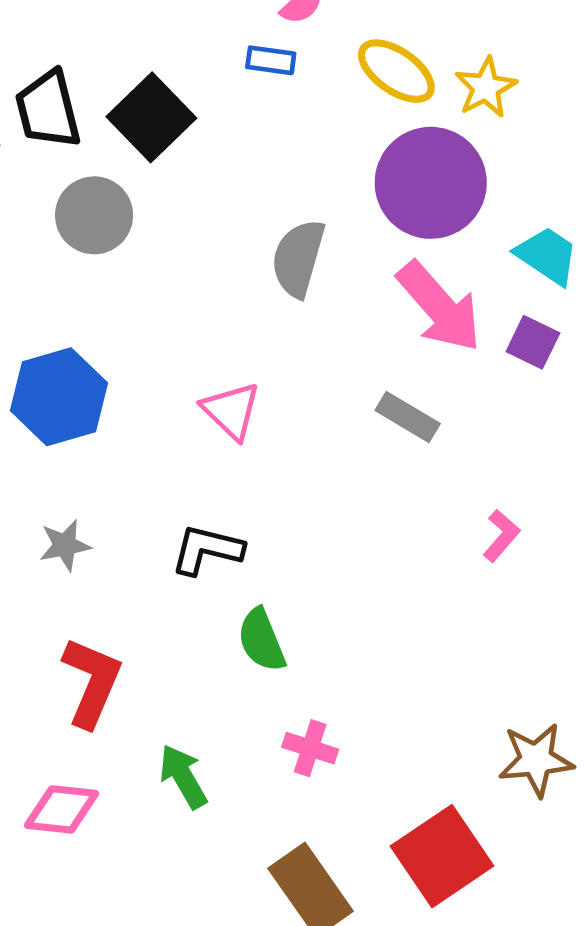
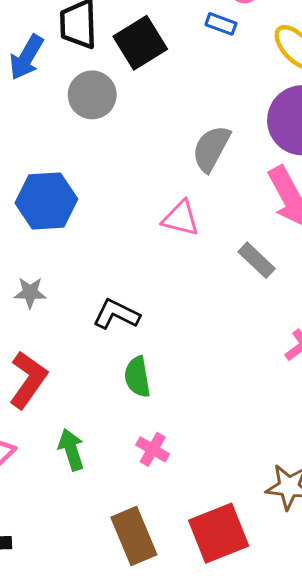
pink triangle: (231, 411) -> (181, 218), moved, turned -42

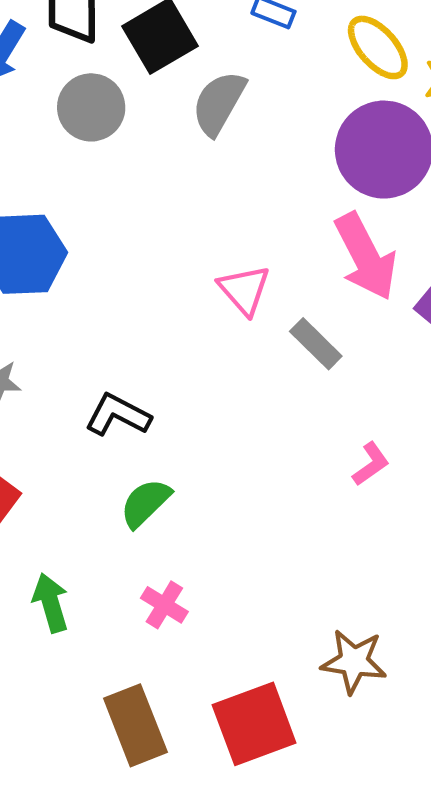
gray semicircle: (211, 148) -> (219, 103), moved
pink triangle: (181, 218) -> (244, 290), moved, turned 33
green semicircle: (137, 377) -> (145, 503), turned 54

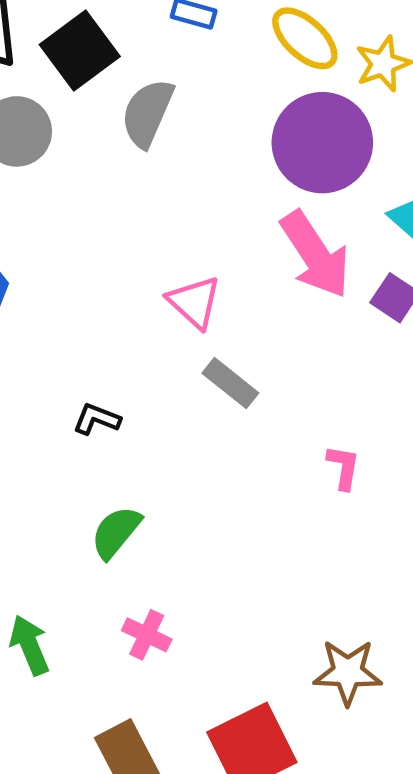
gray rectangle: (316, 344) -> (230, 383), moved
black L-shape: (118, 415) -> (97, 419), moved, size x0.7
pink L-shape: (371, 464) -> (343, 467), turned -39

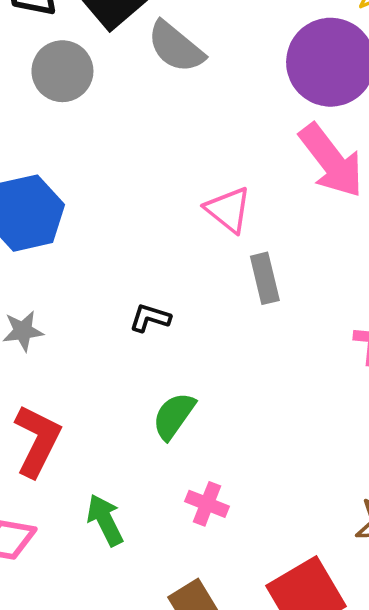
gray semicircle: (147, 113) -> (176, 47), turned -70
gray rectangle: (230, 383) -> (265, 278), turned 42

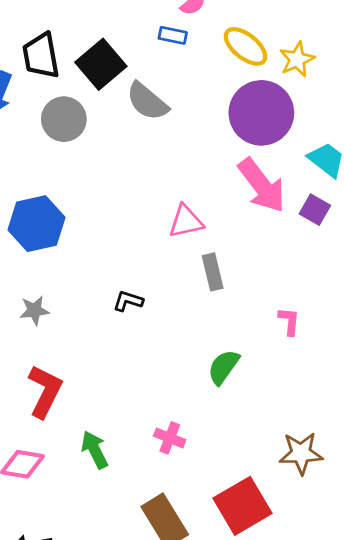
pink triangle: (228, 210) -> (186, 221), turned -51
green semicircle: (174, 416) -> (223, 367), moved

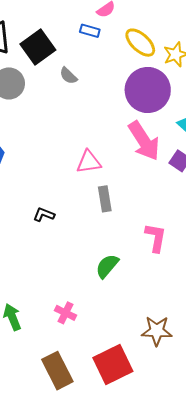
gray semicircle: (147, 101) -> (68, 76), size x0.6
pink L-shape: (289, 321) -> (156, 238), size x1.4

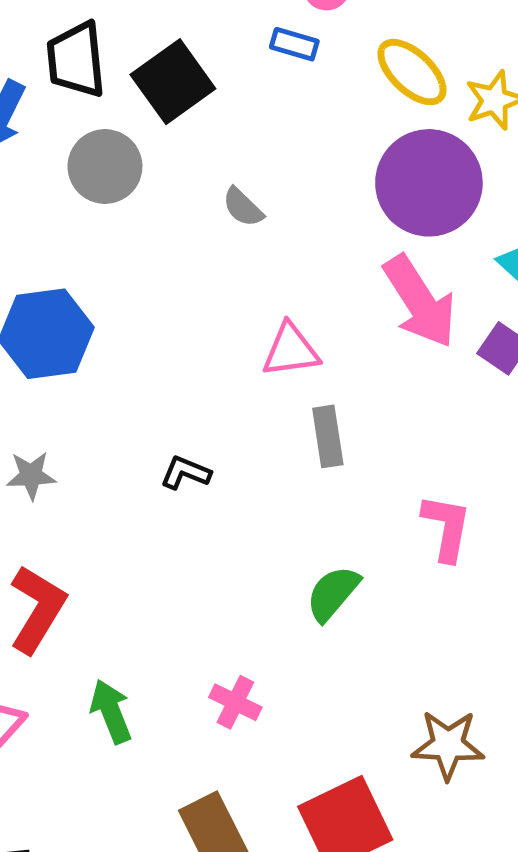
gray semicircle: (68, 76) -> (243, 207), moved

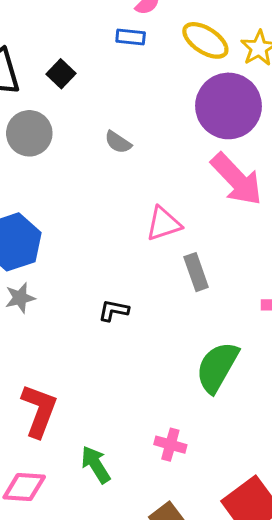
black square: (173, 82) -> (61, 74), size x0.6
gray star: (31, 475) -> (20, 298), moved
green semicircle: (333, 593) -> (217, 367), size x1.4

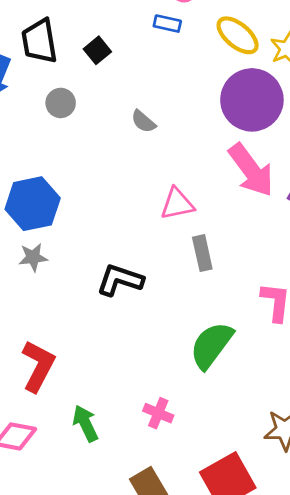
gray circle: (29, 133) -> (61, 103), size x0.7
black L-shape: (114, 311) -> (120, 280), size x1.6

